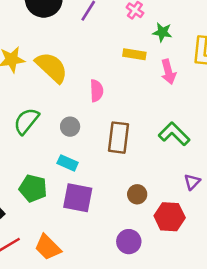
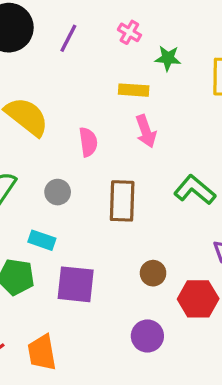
pink arrow: (168, 72) -> (146, 131), moved
cyan rectangle: (68, 163) -> (42, 240), moved
orange trapezoid: (48, 247) -> (42, 353), turned 40

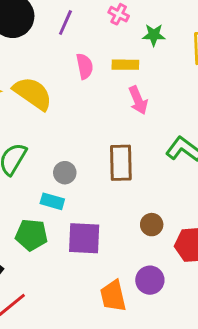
pink semicircle: (88, 142) -> (85, 66), moved
gray circle: (58, 192) -> (65, 173), moved
orange trapezoid: (42, 353) -> (113, 296), moved

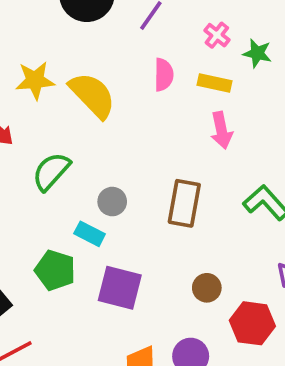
pink cross: (119, 14) -> (217, 35), moved

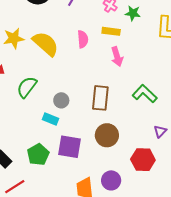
pink semicircle: (164, 75) -> (83, 39), moved
green pentagon: (55, 270) -> (38, 155), moved, turned 30
brown circle: (207, 288) -> (107, 135), moved, size x1.5

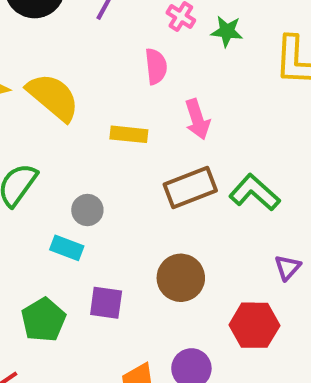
yellow rectangle: (111, 31) -> (129, 134), moved
pink semicircle: (83, 39) -> (156, 66), moved
brown rectangle: (100, 98) -> (190, 188), moved, turned 65
purple square: (69, 147) -> (106, 303), size x0.7

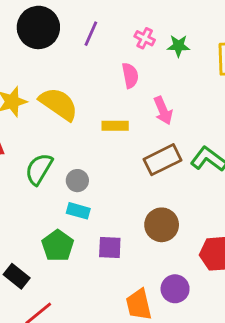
gray circle: (87, 210) -> (77, 181), moved
green pentagon: (43, 320) -> (58, 246), moved

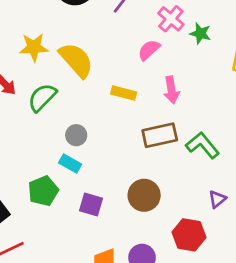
pink cross: (145, 38) -> (171, 19), size x1.4
pink semicircle: (130, 75) -> (149, 50), turned -135
green semicircle: (39, 169) -> (42, 97), moved

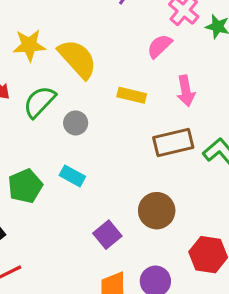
gray circle: (76, 135) -> (76, 123), moved
green pentagon: (43, 191) -> (25, 186), moved
purple square: (91, 204) -> (107, 235), moved, turned 35

